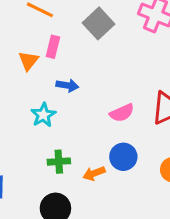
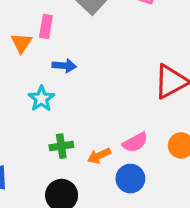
pink semicircle: (122, 113) -> (135, 142), moved
blue circle: (123, 157) -> (130, 179), moved

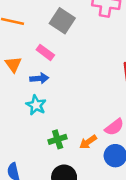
pink rectangle: (46, 26) -> (45, 52), moved, turned -54
blue arrow: (64, 66) -> (39, 78), moved

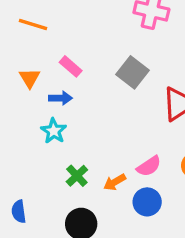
gray square: (62, 21) -> (133, 72), moved
green cross: (58, 139) -> (77, 176), turned -30

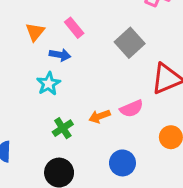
pink semicircle: (149, 166) -> (132, 109), moved
orange arrow: (115, 182) -> (100, 116), moved

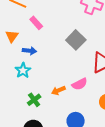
pink rectangle: (74, 28) -> (36, 23), moved

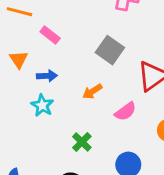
orange arrow: (58, 90) -> (92, 91), moved
green cross: (34, 100) -> (82, 142), moved

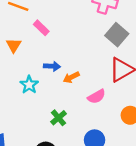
gray square: (110, 50) -> (117, 35), moved
blue arrow: (47, 76) -> (52, 66), moved

